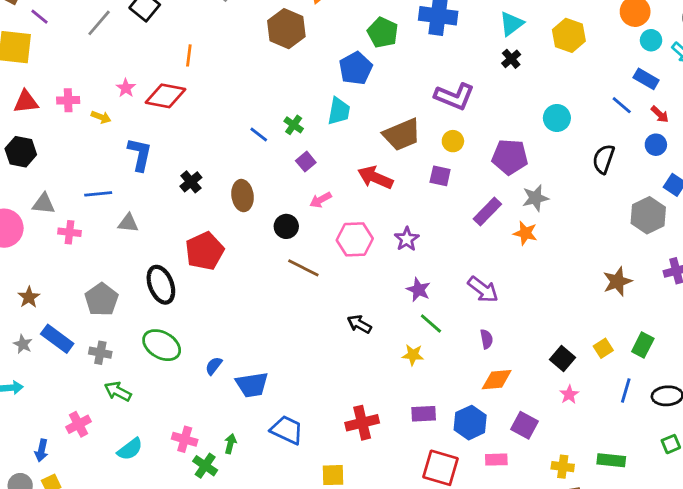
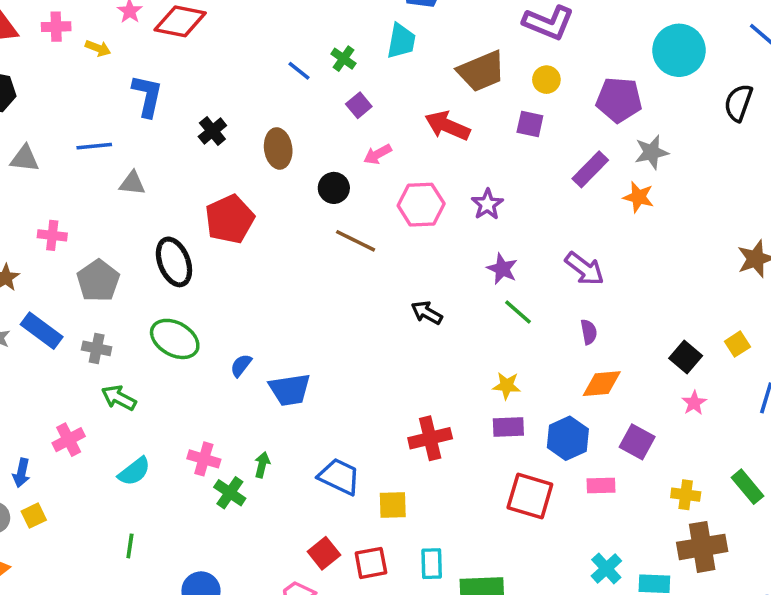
cyan circle: (557, 118) -> (679, 50), size x1.5
pink cross: (69, 232) -> (52, 235), moved
yellow star: (413, 355) -> (507, 386), moved
blue trapezoid: (287, 430) -> (339, 477), moved
green rectangle: (611, 460) -> (748, 487), turned 44

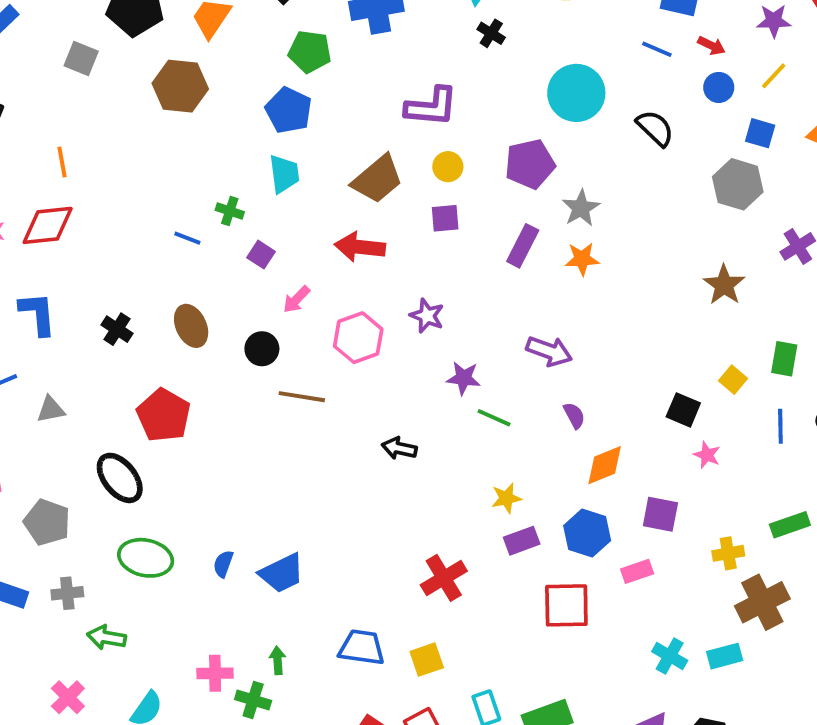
black semicircle: (738, 103) -> (655, 128), turned 132
green rectangle: (748, 487) -> (790, 525), turned -52

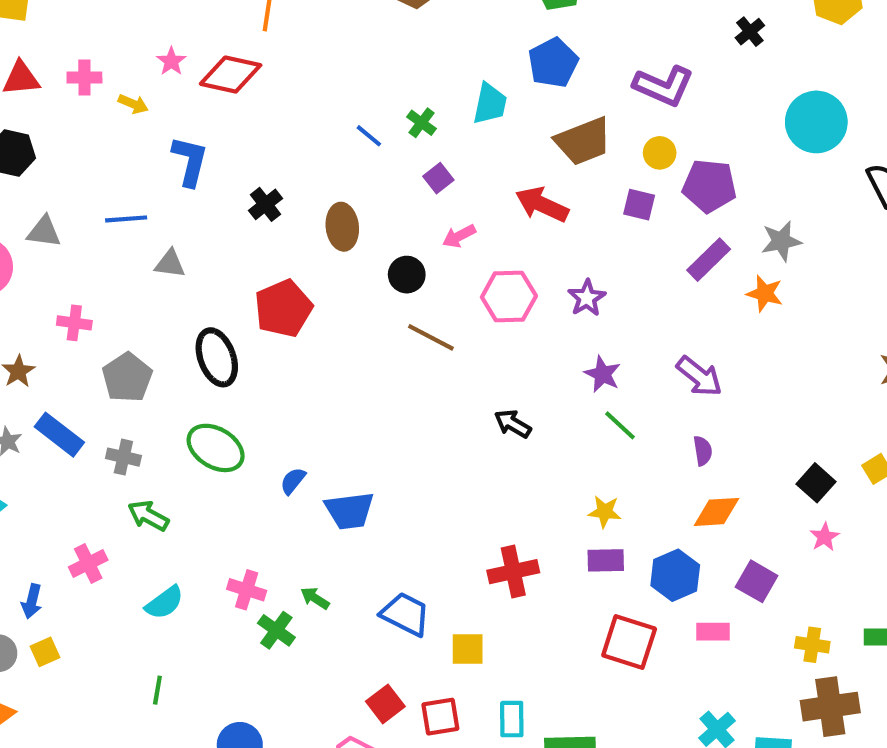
blue pentagon: (289, 110) -> (553, 63), moved
purple pentagon: (530, 164) -> (709, 186), moved
green arrow: (278, 660) -> (315, 598), turned -72

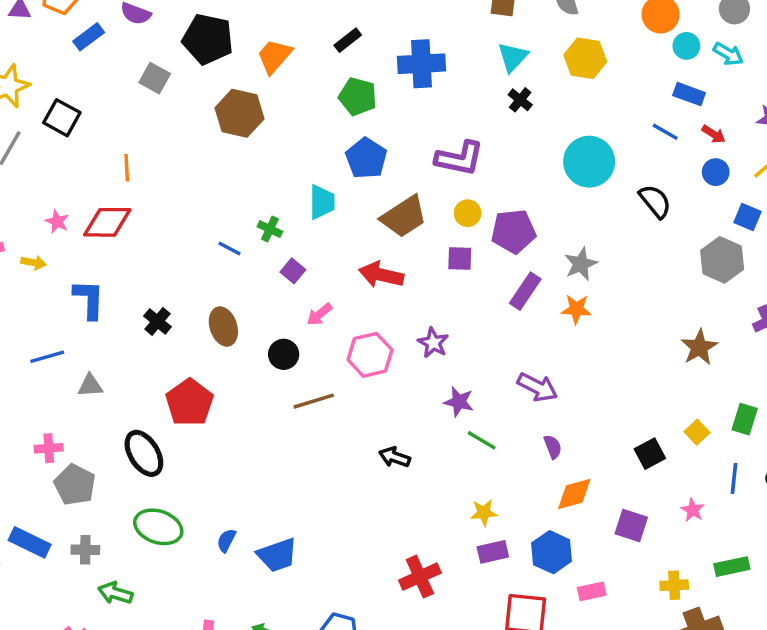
pink cross: (74, 323) -> (49, 448), moved
brown line: (431, 337) -> (314, 401), turned -33
black square: (816, 483) -> (650, 454), turned 32
pink star: (825, 537) -> (693, 510), moved
purple square: (757, 581) -> (631, 525), moved

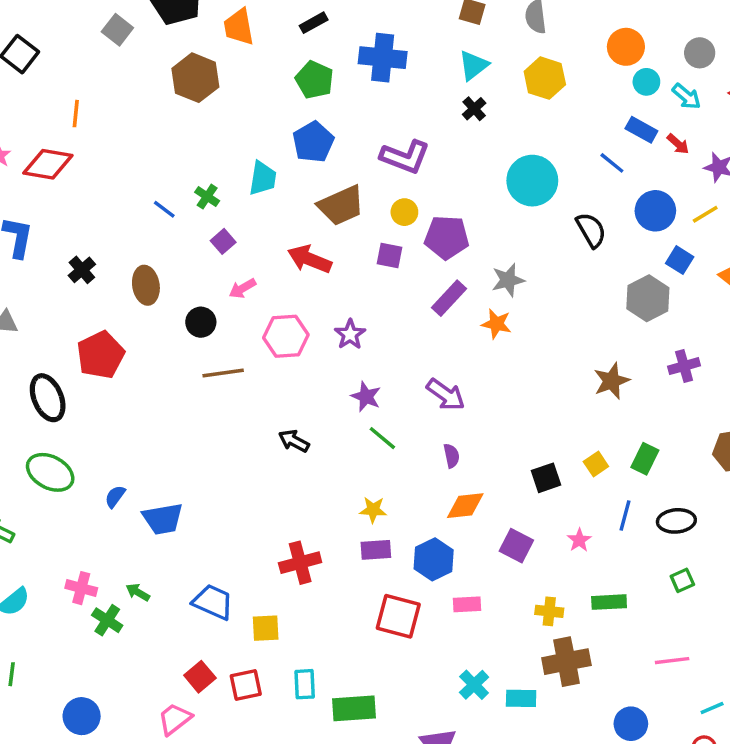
orange trapezoid: (274, 56) -> (239, 27), turned -60
red arrow: (714, 134) -> (678, 144), moved
blue circle: (716, 172) -> (655, 211), size x1.5

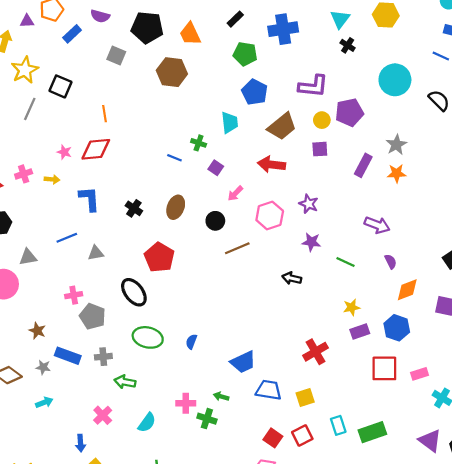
purple pentagon: (447, 237) -> (349, 112), moved
brown ellipse: (146, 285) -> (176, 207), turned 45
purple star: (366, 397) -> (311, 242), moved
blue trapezoid: (163, 519) -> (243, 362), moved
pink rectangle: (467, 604) -> (419, 374), moved

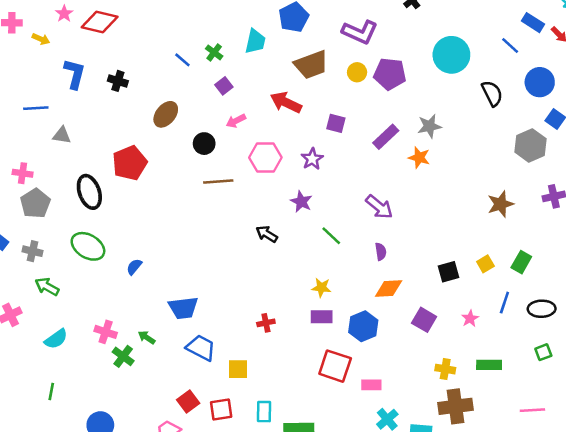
purple square: (320, 149) -> (336, 123), moved
black cross: (134, 208) -> (118, 81), moved, turned -35
red cross: (316, 352) -> (266, 323), size x0.6

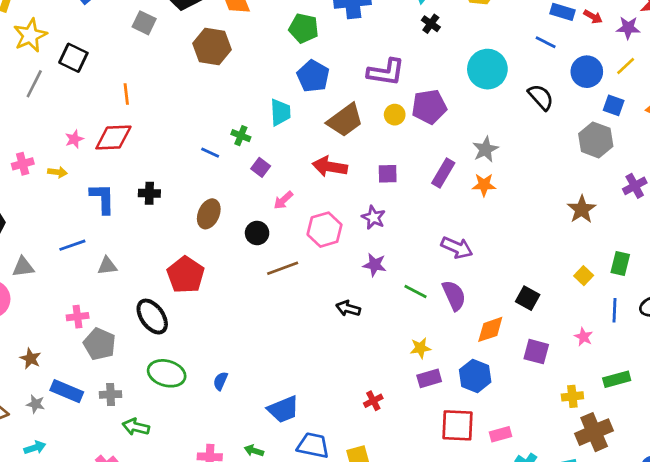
pink star: (64, 14) -> (74, 139), turned 30
purple semicircle: (381, 252) -> (454, 295), moved, size x1.6
black square: (449, 272) -> (528, 298), moved, turned -30

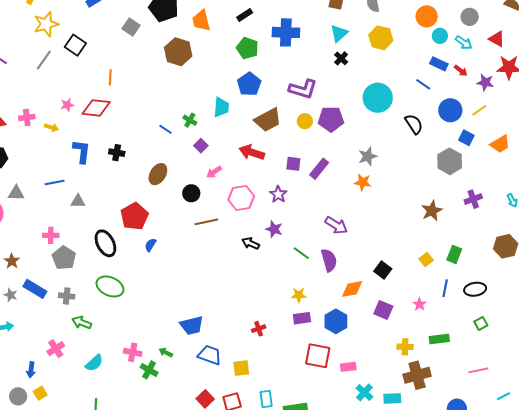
purple rectangle: (443, 173) -> (319, 169), moved
black arrow: (348, 308) -> (251, 243), moved
blue semicircle: (220, 381) -> (150, 245), moved

